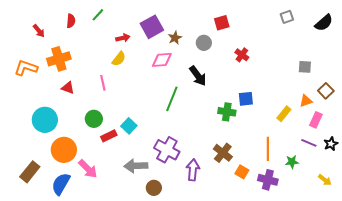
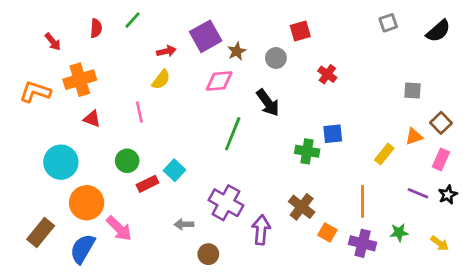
pink rectangle: (316, 120) -> (441, 159), moved
green star: (292, 162) -> (399, 232), moved
gray arrow: (136, 166) -> (184, 224), size x0.6

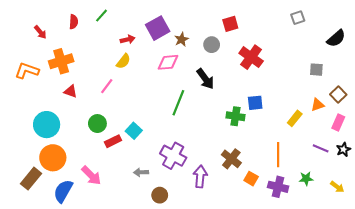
black semicircle: (438, 31) -> (336, 38), moved
red cross: (327, 74) -> (251, 57), size x1.6
pink line: (139, 112) -> (107, 86), turned 49
orange circle: (87, 203) -> (53, 158), moved

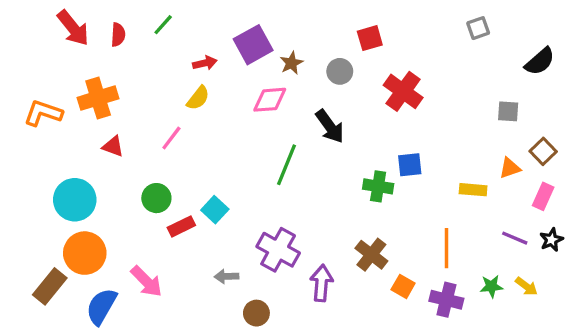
red arrow: (40, 32) -> (73, 28), moved, size x1.6
yellow rectangle: (295, 118) -> (473, 190), turned 56
yellow arrow: (337, 187) -> (526, 286), moved

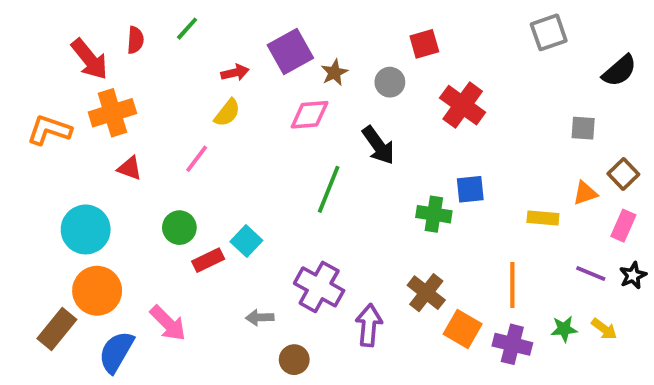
red arrow: (73, 28) -> (89, 59), moved
gray square: (478, 28) -> (549, 32), size x1.4
orange square: (403, 286) -> (463, 329), size x1.4

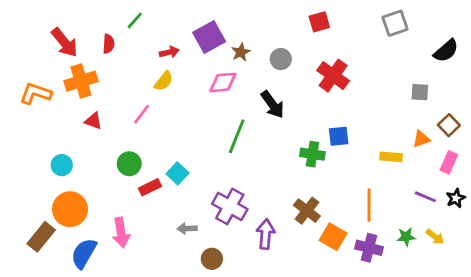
red semicircle: (135, 40) -> (109, 44), moved
red square: (424, 44) -> (319, 22), moved
cyan circle: (86, 229) -> (62, 165), size x0.6
pink arrow: (168, 323) -> (121, 233), turned 36

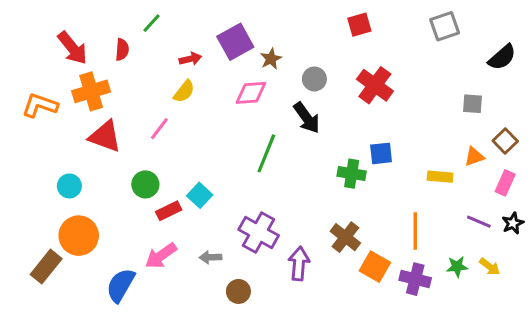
gray circle: (281, 59) -> (314, 79), moved
red triangle: (93, 121) -> (105, 136), size x1.6
pink arrow: (121, 233) -> (161, 256), moved, turned 64
blue semicircle: (84, 253) -> (121, 285), moved

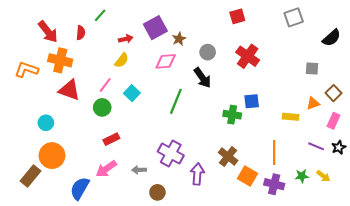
orange cross: (91, 91) -> (60, 60), turned 30
green circle: (145, 184) -> (102, 107), moved
cyan square: (200, 195) -> (132, 93), moved

